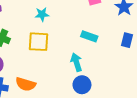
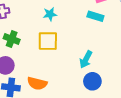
cyan rectangle: (89, 36) -> (95, 16), moved
cyan arrow: (76, 62) -> (86, 59), turned -132

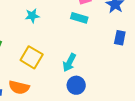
yellow square: (48, 41) -> (32, 57), moved, turned 30

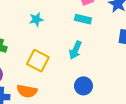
cyan arrow: (69, 63) -> (75, 50), moved

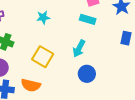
blue circle: (83, 86) -> (87, 74), moved

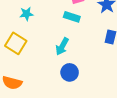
yellow square: (43, 57) -> (16, 43), moved

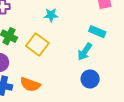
cyan rectangle: (72, 17) -> (97, 32), moved

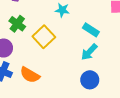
cyan rectangle: (97, 32) -> (91, 30), moved

